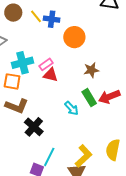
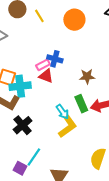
blue cross: (52, 19) -> (55, 59), moved
orange circle: (74, 37) -> (74, 20), moved
cyan cross: (23, 63) -> (20, 86), moved
yellow L-shape: (83, 156) -> (68, 127), moved

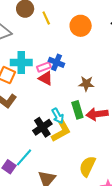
cyan cross: (20, 86) -> (21, 63), moved
black cross: (23, 125) -> (42, 127), moved

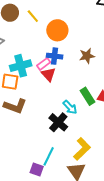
orange circle: (81, 26) -> (57, 30), moved
red triangle: (46, 78) -> (48, 74), turned 35
brown star: (86, 84) -> (87, 56), moved
yellow L-shape: (61, 131) -> (82, 149), moved

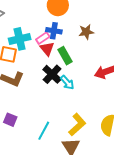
green rectangle: (87, 96) -> (65, 56), moved
black cross: (58, 122) -> (52, 74), moved
purple square: (37, 169) -> (10, 120), moved

